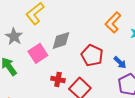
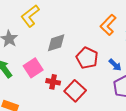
pink square: (38, 53) -> (33, 68), moved

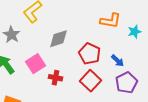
orange L-shape: (108, 25) -> (110, 21), turned -125
red square: (75, 91) -> (90, 81), moved

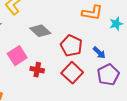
gray diamond: (58, 39) -> (40, 31), turned 60

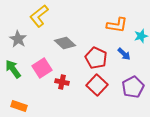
blue arrow: (99, 53) -> (124, 54), moved

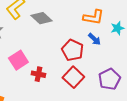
gray diamond: (65, 43) -> (41, 18), moved
blue arrow: (124, 54) -> (94, 39), moved

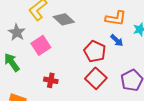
pink square: (18, 60) -> (41, 45), moved
red cross: (38, 74) -> (51, 80), moved

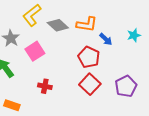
orange L-shape: (116, 18) -> (87, 24), moved
blue arrow: (117, 40) -> (106, 39), moved

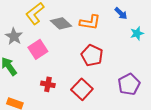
blue arrow: (106, 39) -> (121, 13), moved
red square: (90, 84) -> (82, 89), moved

